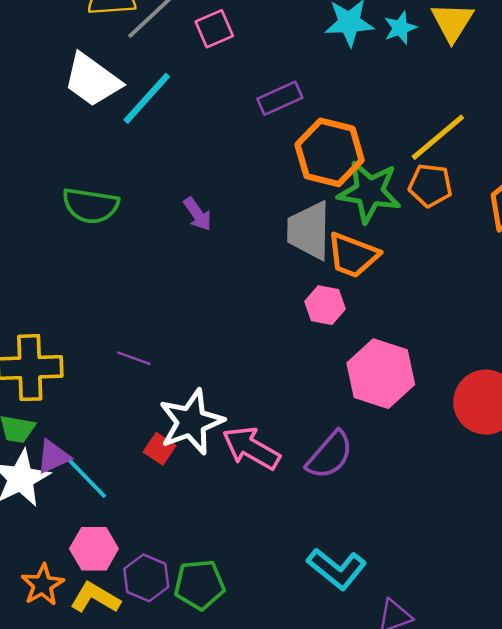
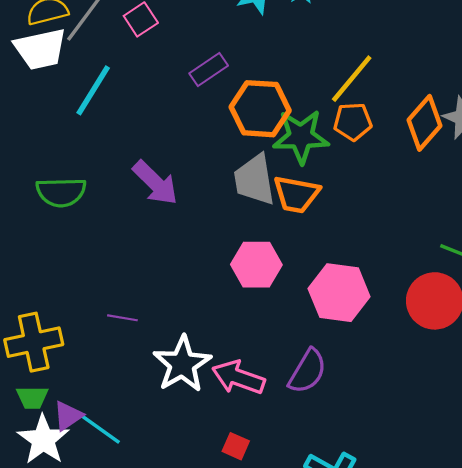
white trapezoid: (92, 80) -> (40, 49), moved, turned -38
purple arrow: (198, 214) -> (155, 183), size x1.6
pink hexagon: (325, 305) -> (256, 265), moved, size x1.4
red square: (160, 449) -> (236, 446), moved

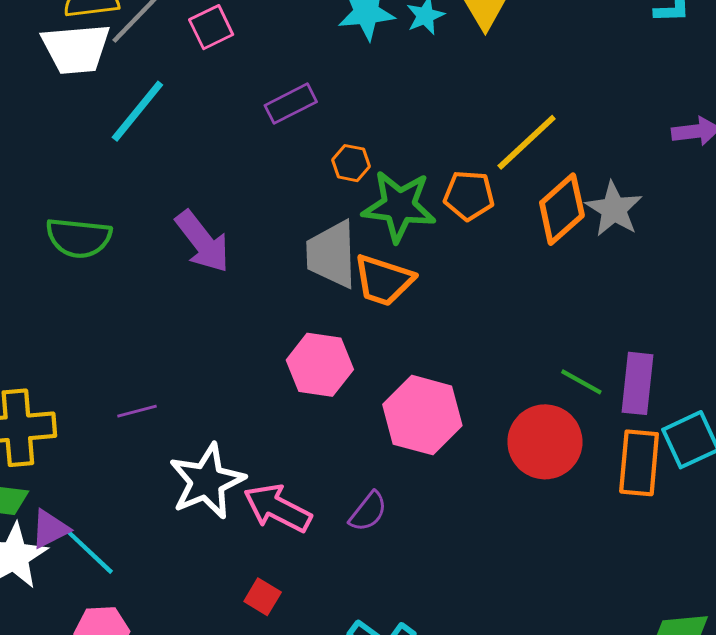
yellow line: (352, 79) -> (527, 142), moved
orange hexagon: (260, 109) -> (351, 163), size x0.5
purple line: (122, 318) -> (137, 411), turned -32
purple semicircle: (307, 371) -> (368, 512), size x0.7

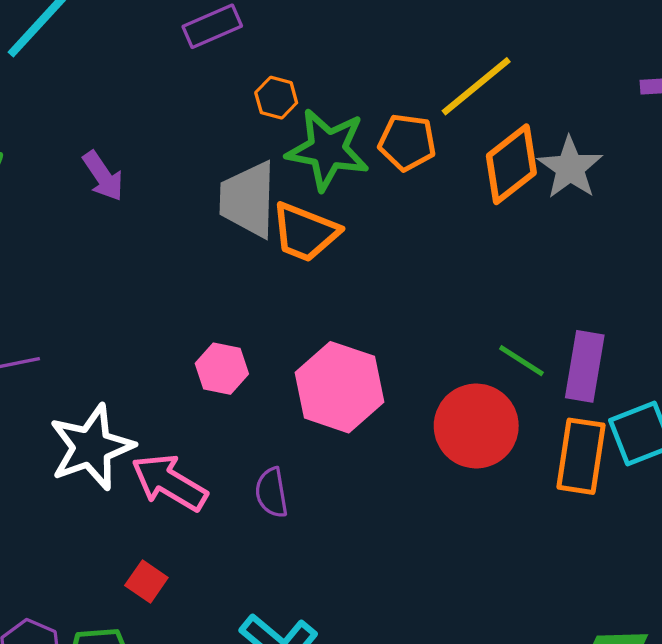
purple arrow: (202, 242) -> (103, 176), size x0.7
pink hexagon: (320, 365) -> (222, 369), moved, size x0.7
purple semicircle: (368, 512) -> (272, 493), turned 129

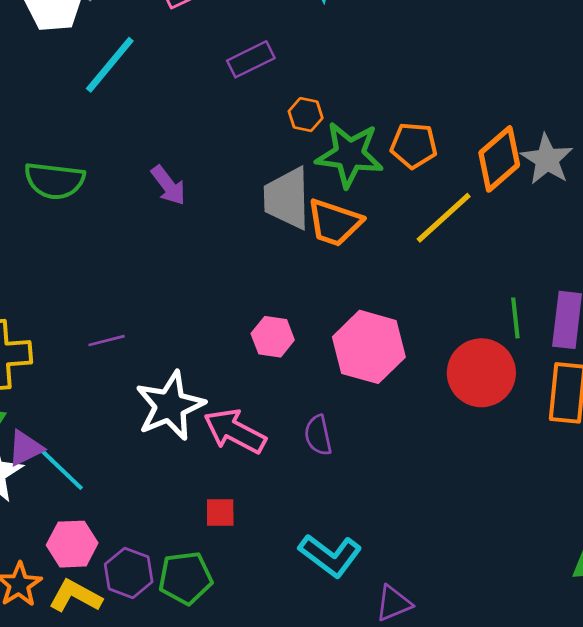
yellow line: (476, 86) -> (444, 218), moved
green line: (521, 361) -> (515, 318), turned 54
red square: (146, 581) -> (220, 512), turned -32

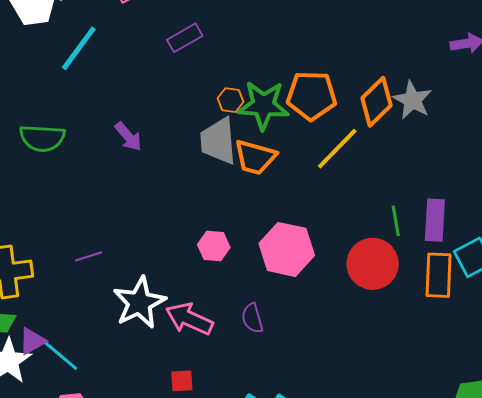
orange hexagon: (306, 115) -> (230, 100), moved
orange pentagon: (414, 145) -> (311, 96), size x1.4

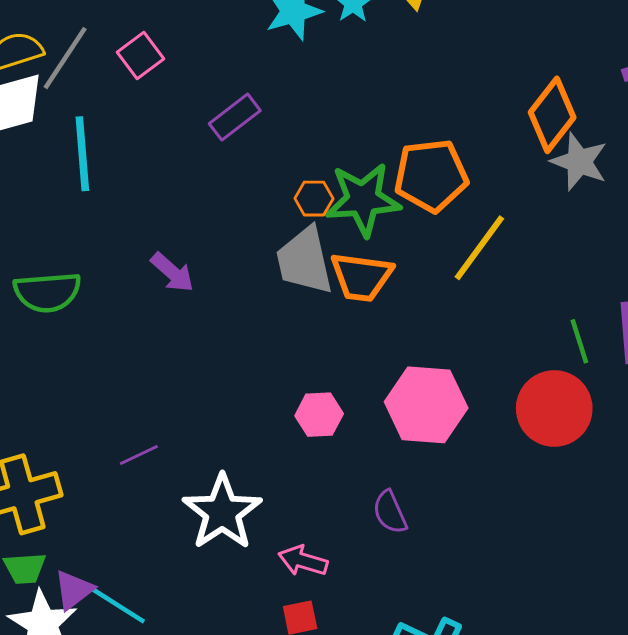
cyan line: (79, 48) -> (82, 154), turned -33
orange diamond: (376, 102) -> (552, 115), moved
pink arrow: (189, 319) -> (303, 561), moved, size x0.7

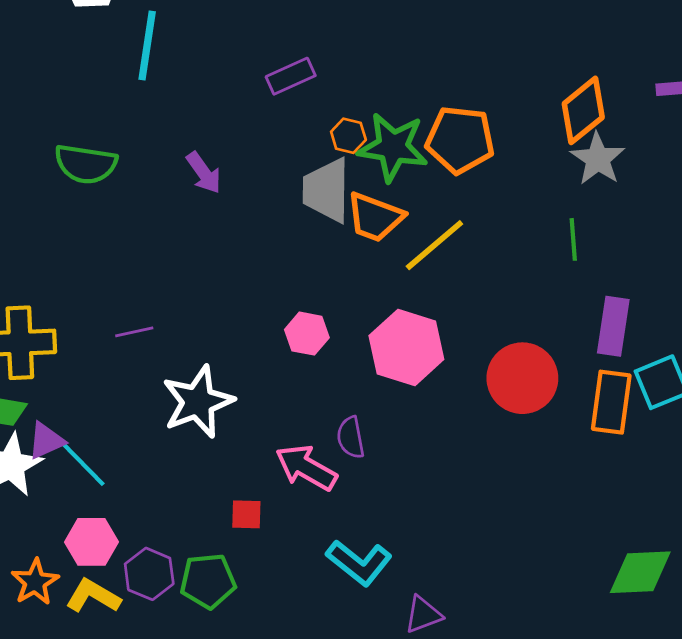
purple rectangle: (235, 117) -> (291, 76), moved
yellow line: (479, 248) -> (434, 245), moved
green line: (579, 341) -> (573, 239), moved
pink arrow: (303, 561) -> (306, 468), moved, size x1.4

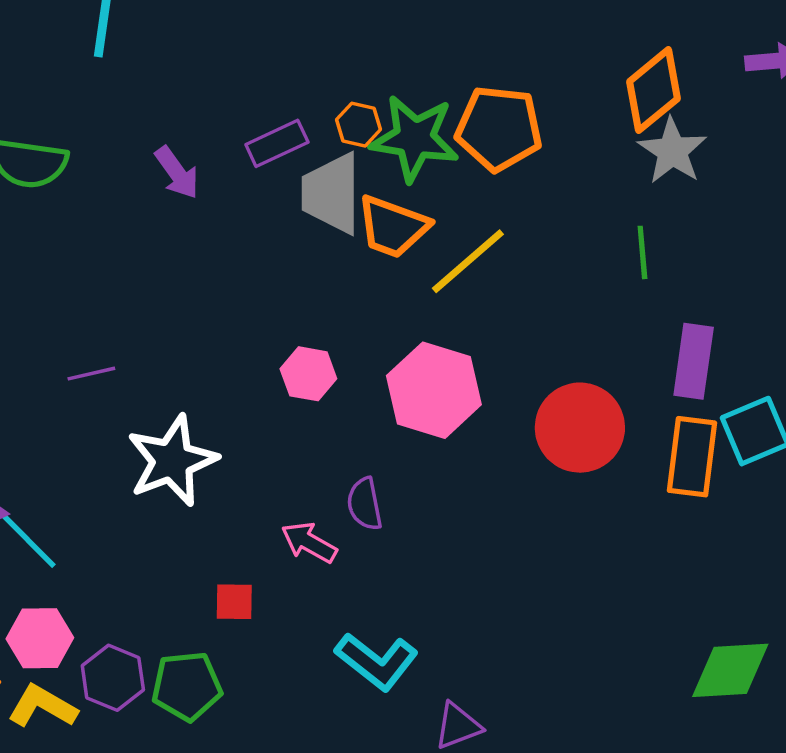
purple rectangle: (291, 76) -> (277, 143), moved
pink arrow: (306, 468) -> (309, 542), size x0.7

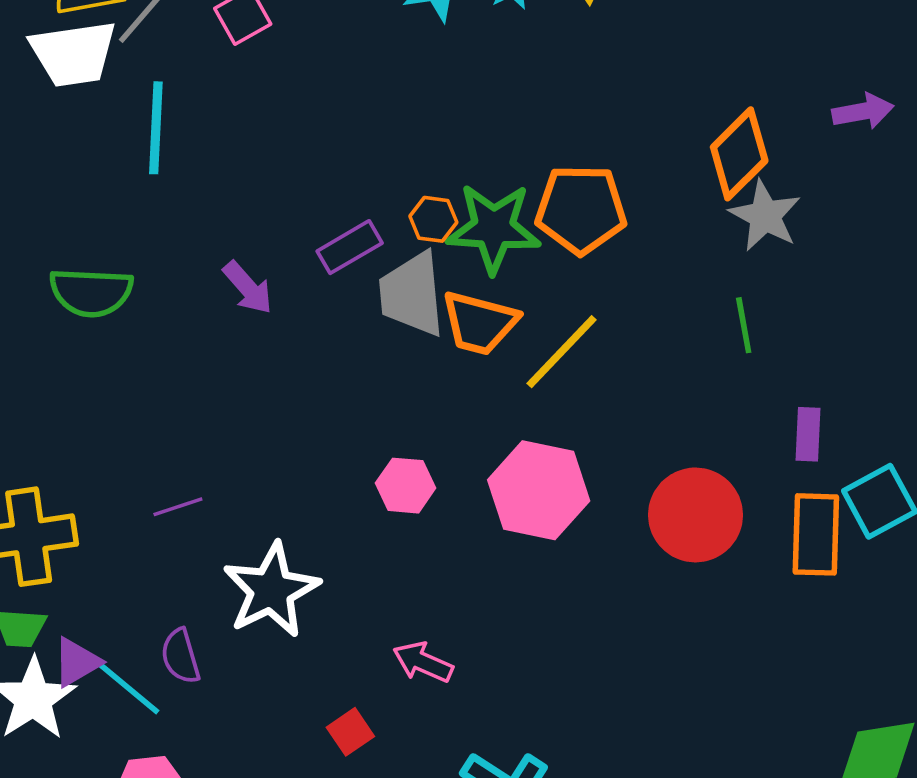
purple rectangle: (694, 361) -> (808, 434), size x0.7
purple semicircle: (365, 504) -> (181, 656), moved
red square: (234, 602) -> (350, 732), turned -30

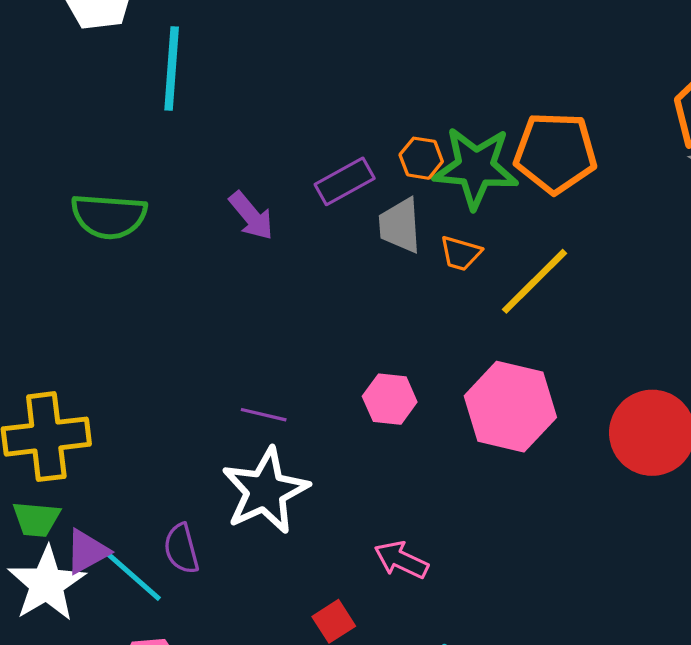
gray trapezoid: (412, 294) -> (400, 226), size x0.7
orange trapezoid: (479, 323) -> (461, 253), size x0.6
purple line: (178, 507) -> (264, 415), moved, turned 30

